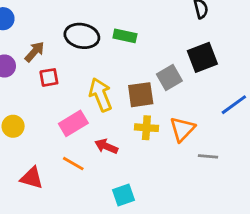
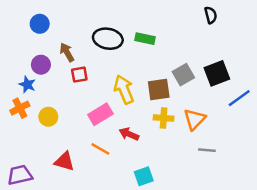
brown arrow: (35, 52) -> (67, 52), turned -72
black square: (202, 57) -> (217, 73), moved
gray line: (208, 156) -> (207, 150), moved

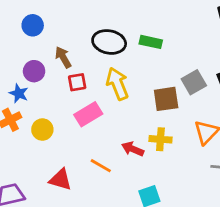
yellow arrow: (124, 89) -> (117, 84), moved
pink rectangle: (100, 114) -> (88, 114), moved
yellow cross: (164, 118) -> (160, 139), moved

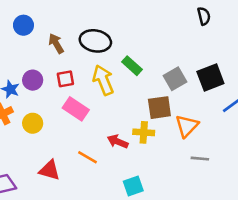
green rectangle: (151, 42) -> (132, 66), moved, turned 30
brown arrow: (63, 57) -> (56, 43), moved
purple circle: (34, 71) -> (33, 80), moved
brown square: (166, 99) -> (159, 108), moved
pink rectangle: (88, 114) -> (76, 109), turned 65

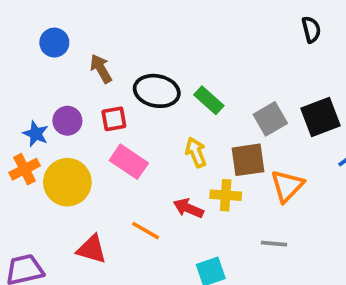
black ellipse: (95, 41) -> (157, 91), moved
yellow arrow: (103, 80) -> (196, 152), moved, size x0.7
yellow circle: (33, 123) -> (67, 182), size x1.6
gray line: (200, 159) -> (274, 244), moved

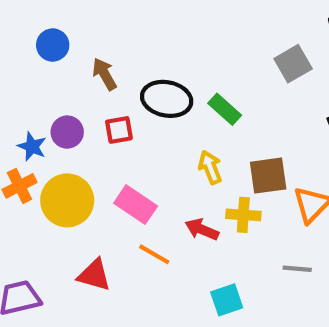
gray square: (270, 119) -> (293, 64), moved
pink rectangle: (129, 162) -> (136, 205), moved

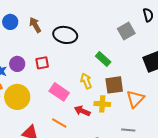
brown arrow: (104, 74) -> (35, 25), moved
black ellipse: (167, 99) -> (65, 35), moved
green rectangle: (225, 109) -> (103, 59), moved
pink rectangle: (136, 205) -> (59, 92), moved

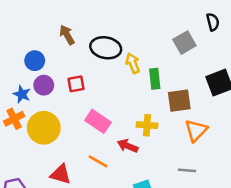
blue circle: (10, 22) -> (35, 61), moved
green rectangle: (103, 59) -> (155, 79), turned 42
yellow arrow: (86, 81) -> (133, 63), moved
brown square: (114, 85) -> (179, 101), moved
yellow cross: (102, 104) -> (147, 125), moved

